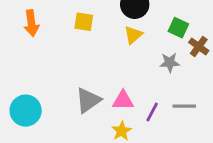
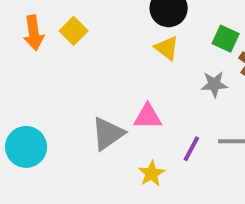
yellow square: (84, 22) -> (74, 31), moved, turned 36
yellow triangle: (133, 35) -> (167, 48), turned -42
pink triangle: (123, 100) -> (148, 116), moved

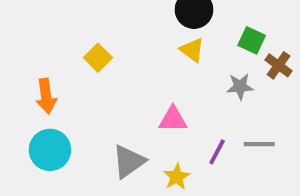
yellow square: (74, 31) -> (98, 58), moved
orange arrow: (34, 33) -> (46, 96), moved
gray triangle: (108, 134) -> (129, 161), moved

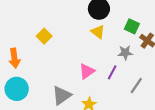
pink triangle: (173, 119) -> (87, 71), turned -35
gray line: (259, 144) -> (136, 86), turned -56
purple line: (217, 152) -> (112, 72), moved

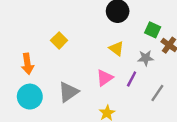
yellow triangle: (98, 32) -> (116, 49), moved
gray triangle: (62, 95) -> (68, 92), moved

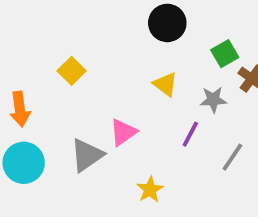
green square: (153, 30) -> (225, 54), turned 35
pink triangle: (105, 78) -> (123, 132), moved

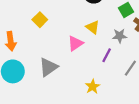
pink triangle: (123, 132) -> (75, 43), moved
yellow star: (150, 190) -> (93, 87), moved

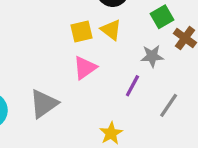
yellow square: (40, 20) -> (81, 31), moved, turned 32
yellow triangle: (93, 27) -> (111, 30), moved

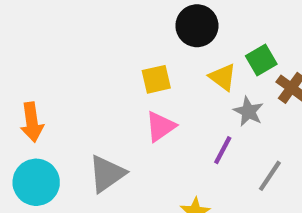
yellow triangle: (111, 30) -> (223, 77), moved
gray star: (152, 56) -> (248, 111), turned 30

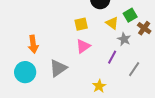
orange arrow: (32, 122) -> (33, 44), moved

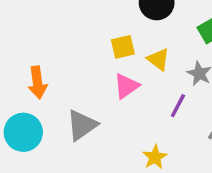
yellow triangle: (112, 23) -> (158, 59), moved

